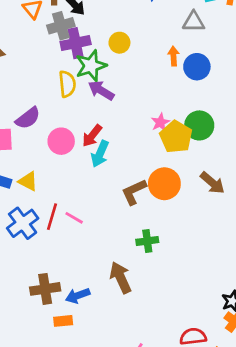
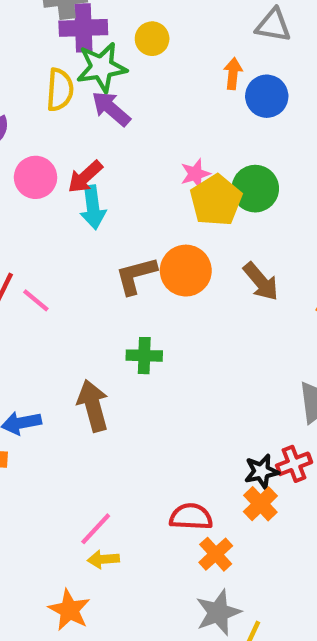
cyan arrow: (100, 154) -> (93, 207), turned -40

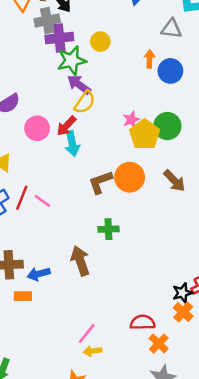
yellow semicircle: (60, 90) -> (85, 102), moved, turned 35

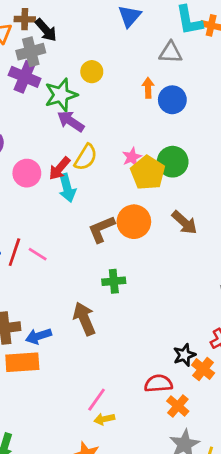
purple cross: (59, 38) -> (25, 77), moved, turned 32
yellow semicircle: (85, 102) -> (86, 157), moved
black star: (182, 293) -> (184, 355), moved
orange rectangle: (23, 296) -> (22, 362), size x1.6

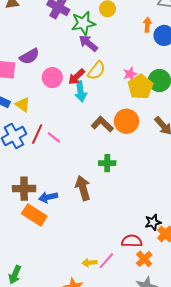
brown L-shape: (101, 229) -> (102, 124), turned 60
orange rectangle: (22, 362) -> (34, 215), turned 30
pink line: (97, 400) -> (106, 261), moved

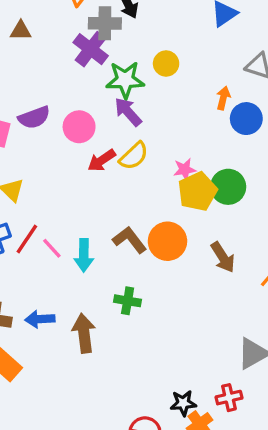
pink circle: (52, 78) -> (79, 127), moved
cyan arrow: (81, 91) -> (84, 255), moved
blue arrow: (48, 197) -> (40, 319), moved

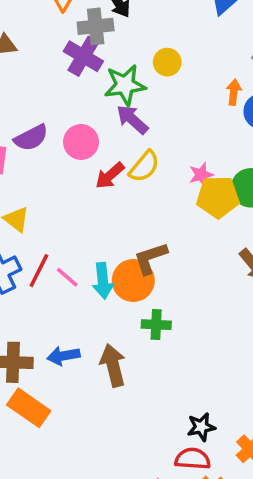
yellow pentagon: (197, 192) -> (218, 197), turned 30
brown L-shape: (130, 240) -> (150, 258), turned -64
orange circle: (167, 241) -> (133, 280), moved
black star: (183, 403) -> (201, 427), moved

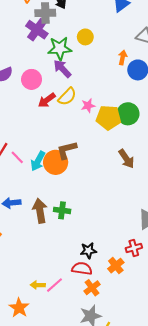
pink star: (201, 175) -> (88, 106), moved
cyan arrow: (103, 281) -> (38, 161), turned 30
green cross: (156, 325) -> (62, 210), moved

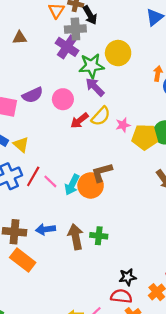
yellow circle: (85, 37) -> (118, 53), size x1.5

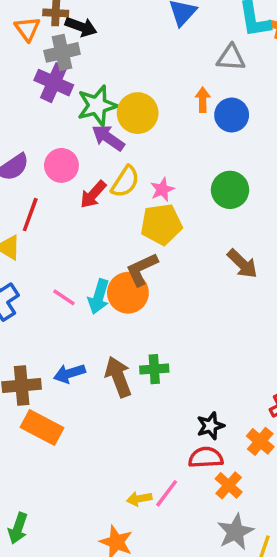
black arrow: (90, 15) -> (81, 27), turned -30
yellow circle: (118, 53) -> (138, 113), moved
yellow pentagon: (145, 137) -> (161, 224), moved
red line: (33, 176) -> (30, 215), moved

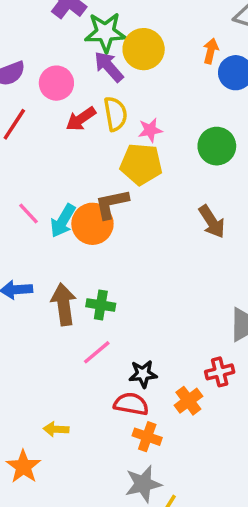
yellow semicircle: (125, 182) -> (115, 114), turned -56
orange cross: (229, 485) -> (147, 437), turned -36
pink line: (167, 493) -> (97, 352), moved

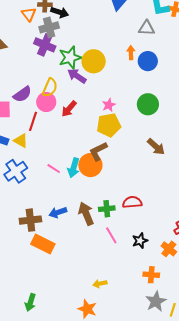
pink circle: (56, 83) -> (46, 102), moved
yellow semicircle: (115, 114) -> (50, 88), moved, turned 48
pink line: (97, 352) -> (111, 235), turned -66
red semicircle: (131, 404) -> (132, 202), moved

